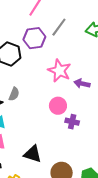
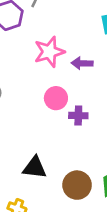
pink star: (59, 71) -> (49, 52), turned -30

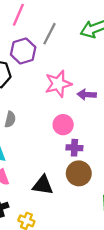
purple cross: (78, 116) -> (74, 148), moved
brown circle: (77, 185) -> (79, 173), moved

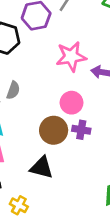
brown circle: (79, 173) -> (54, 130), moved

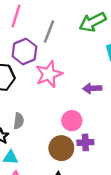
pink star: (71, 57) -> (49, 74), moved

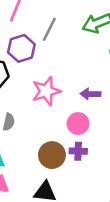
pink star: (49, 74) -> (46, 91), moved
pink circle: (72, 121) -> (78, 124), moved

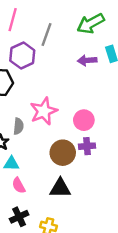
pink star: (46, 91) -> (44, 111), moved
purple arrow: (90, 94) -> (87, 60), moved

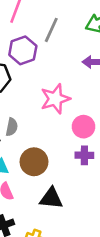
pink star: (44, 111) -> (55, 99), moved
brown circle: (63, 153) -> (34, 162), moved

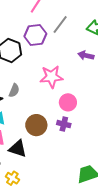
brown circle: (34, 162) -> (36, 125), moved
black triangle: (51, 198) -> (18, 149), moved

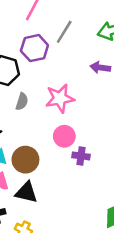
gray semicircle: (14, 90) -> (22, 102), moved
pink circle: (68, 102) -> (64, 136), moved
brown circle: (36, 125) -> (25, 160), moved

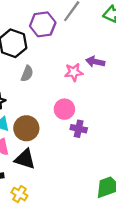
purple arrow: (100, 68) -> (95, 62), moved
pink star: (60, 98) -> (74, 72), moved, size x0.7

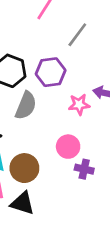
purple hexagon: (43, 24) -> (51, 72), moved
gray semicircle: (27, 74) -> (26, 106), size x1.5

